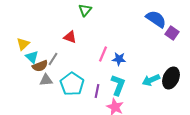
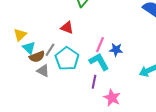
gray triangle: (46, 80) -> (43, 71), turned 32
cyan pentagon: (72, 84) -> (67, 59), moved
cyan L-shape: (118, 85) -> (99, 62), moved, turned -50

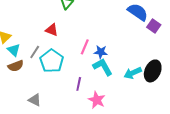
brown semicircle: (37, 57) -> (16, 66), moved
cyan L-shape: (99, 62) -> (103, 67), moved
gray triangle: (43, 71) -> (35, 100), moved

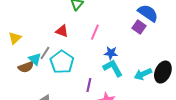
purple square: (154, 26) -> (139, 27), moved
pink line: (85, 47) -> (95, 32), moved
cyan triangle: (14, 50) -> (35, 59), moved

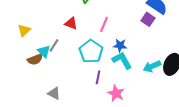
cyan pentagon: (62, 62) -> (91, 51), moved

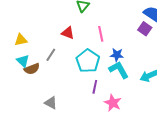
pink line: (104, 24) -> (101, 34), turned -35
yellow triangle: (24, 30) -> (21, 40), turned 32
cyan triangle: (44, 51) -> (23, 61), moved

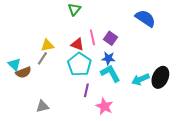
purple square: (145, 29) -> (110, 38), moved
red triangle: (68, 33) -> (77, 44), moved
yellow triangle: (21, 40) -> (47, 45), moved
gray triangle: (51, 103) -> (42, 106), turned -40

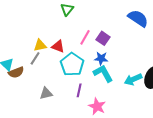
pink line: (92, 37) -> (85, 37), turned 42
red triangle: (77, 44) -> (58, 46), moved
gray triangle: (42, 106) -> (46, 93), moved

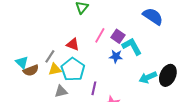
yellow triangle: (40, 45) -> (55, 69), moved
cyan pentagon: (72, 64) -> (73, 69), moved
cyan L-shape: (103, 73) -> (132, 46), moved

